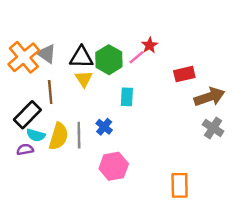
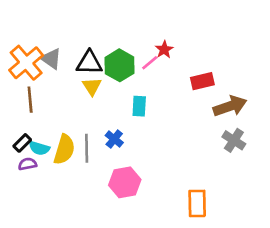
brown line: (50, 92) -> (30, 100), moved
black rectangle: (27, 115) -> (22, 143), moved, size x0.6

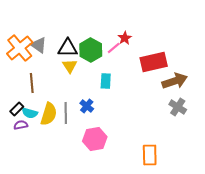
red rectangle: (202, 81) -> (154, 62), size x1.5
brown line: (30, 100) -> (32, 83), moved

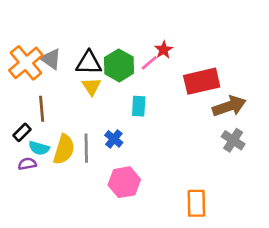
black rectangle: (17, 109) -> (22, 132), moved

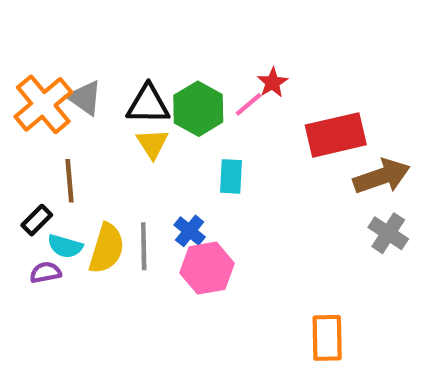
pink hexagon: (124, 182) -> (207, 268), moved

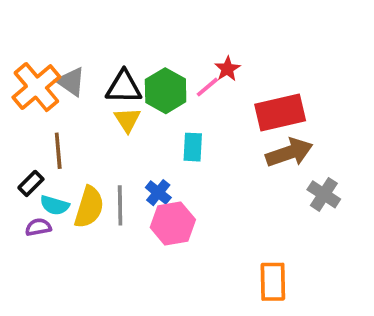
brown arrow: (382, 176) -> (289, 153), moved

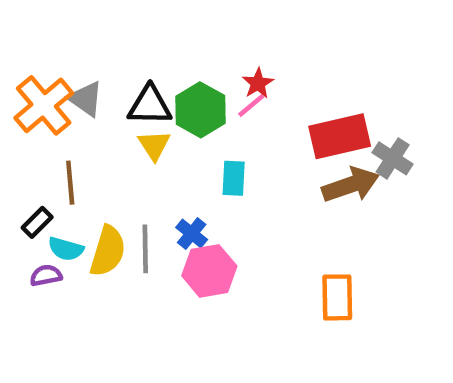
red star: (227, 69) -> (258, 83), moved
gray cross: (324, 194) -> (393, 158), moved
orange rectangle: (273, 282) -> (337, 297), moved

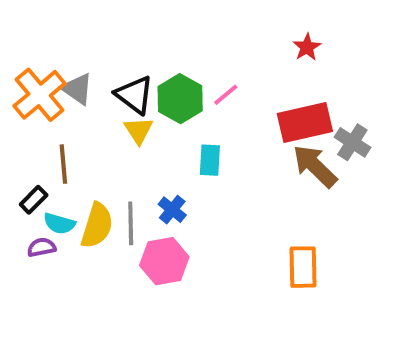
red star: (258, 83) -> (307, 47), moved
black triangle: (150, 105) -> (135, 95), turned 36
brown arrow: (351, 185) -> (315, 166), turned -117
pink hexagon: (209, 271) -> (164, 261), moved

